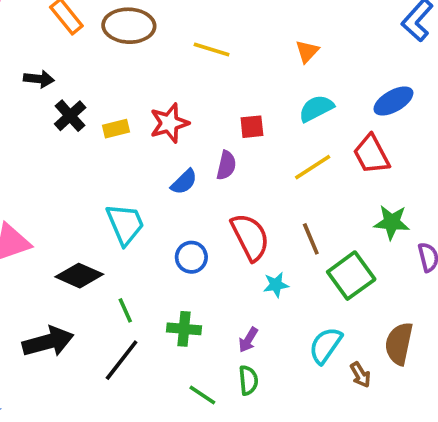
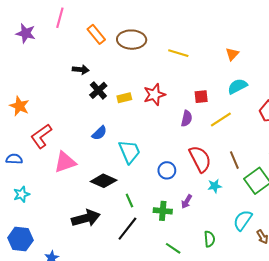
yellow line: (313, 167) -> (221, 120), moved
blue semicircle: (184, 182) -> (99, 133), moved
purple arrow: (248, 340) -> (187, 202), moved
green semicircle: (248, 380) -> (209, 239), moved

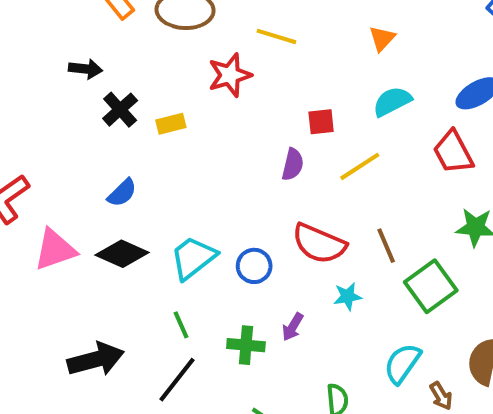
red star: (154, 95) -> (230, 75), moved
cyan trapezoid: (129, 152) -> (193, 258), moved, turned -105
red semicircle: (200, 159) -> (319, 244), turned 140
black diamond: (104, 181) -> (122, 254), moved

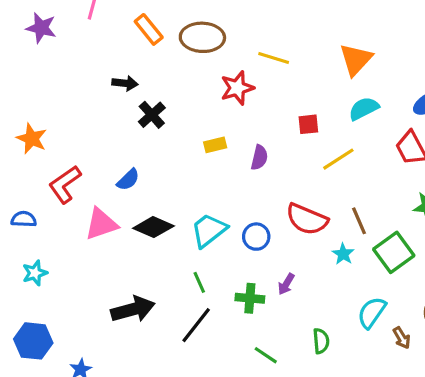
orange triangle: (382, 38) -> (356, 59), size x1.6
yellow rectangle: (171, 124) -> (215, 145), moved
purple semicircle: (293, 164) -> (259, 158), moved
blue semicircle: (122, 193) -> (128, 180), moved
cyan star: (348, 296) -> (343, 254), moved, turned -30

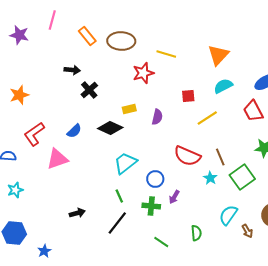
orange star: (32, 139) -> (19, 95), moved, turned 30
black diamond: (153, 227) -> (110, 128), moved
blue circle: (256, 237) -> (155, 179), moved
black arrow: (133, 309) -> (77, 213), size x0.6

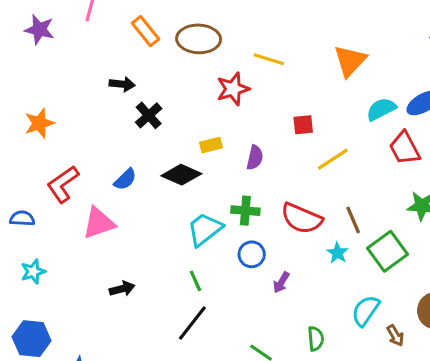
cyan semicircle: (223, 86) -> (381, 109), moved
green cross: (151, 206) -> (245, 211), moved
black arrow: (77, 213) -> (122, 289), moved

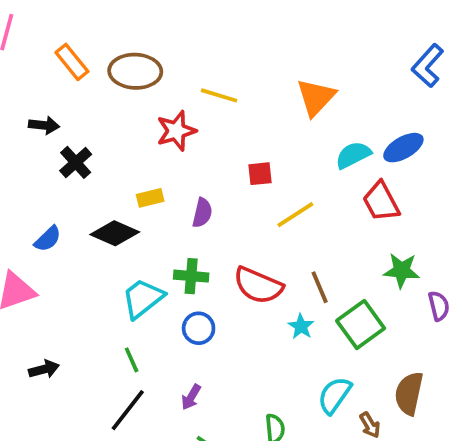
purple arrow: (281, 282) -> (191, 397), moved

